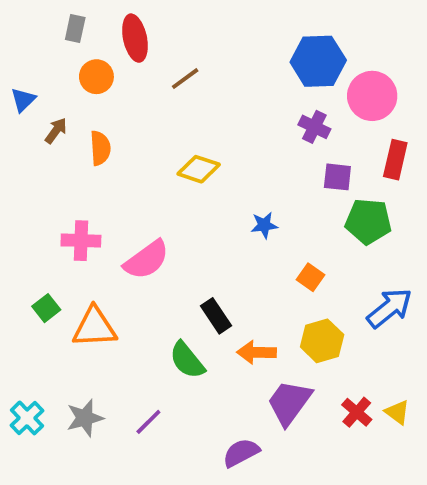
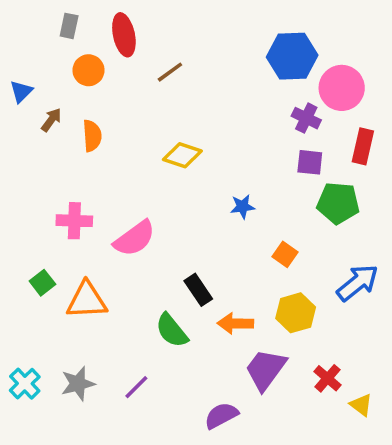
purple cross: (314, 127) -> (306, 118), moved
yellow triangle: (397, 412) -> (361, 405), moved

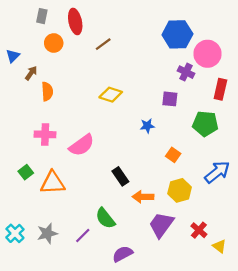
orange semicircle: (92, 136) -> (47, 91), moved
purple square: (310, 162) -> (170, 99), moved
green semicircle: (172, 330) -> (105, 218), moved
purple semicircle: (221, 415) -> (123, 254), moved

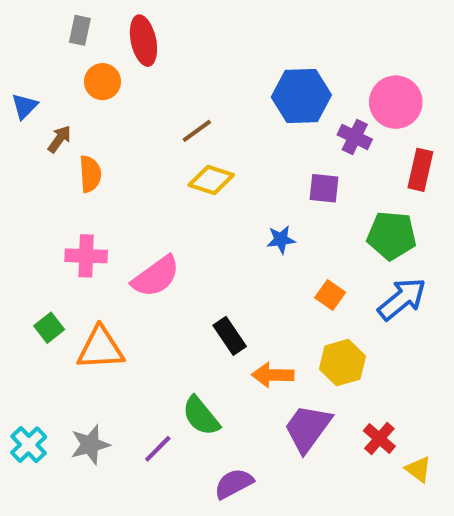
blue hexagon: (177, 34) -> (301, 96), moved
brown line: (103, 44) -> (197, 131), moved
blue arrow: (217, 172) -> (402, 299), moved

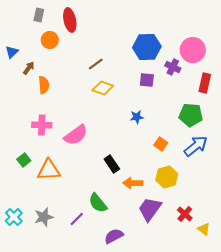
purple square: (324, 188) -> (147, 80), moved

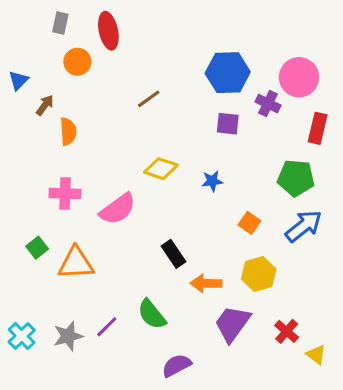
yellow diamond: (103, 88) -> (161, 169), moved
purple line: (77, 219) -> (107, 327), moved

